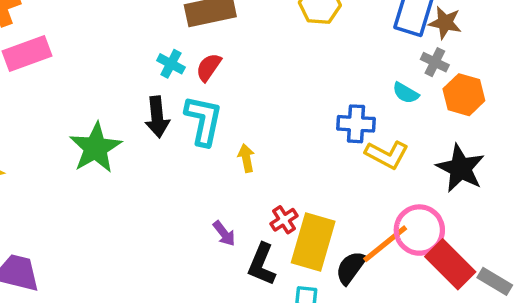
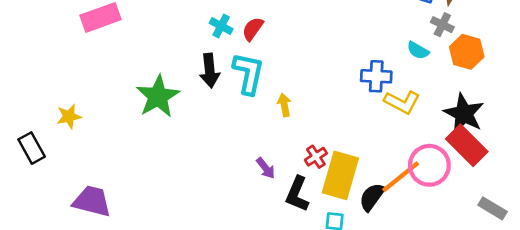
red rectangle: (450, 264) -> (467, 145), moved

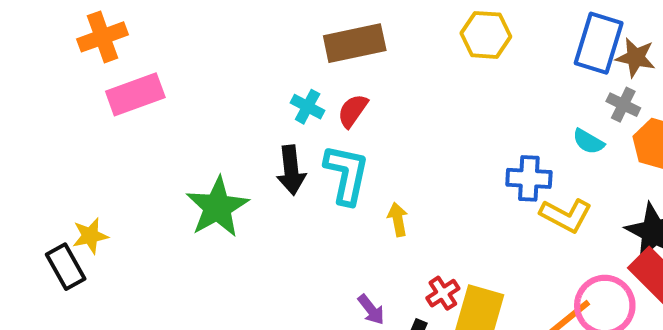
black rectangle: (32, 148) -> (66, 267), moved

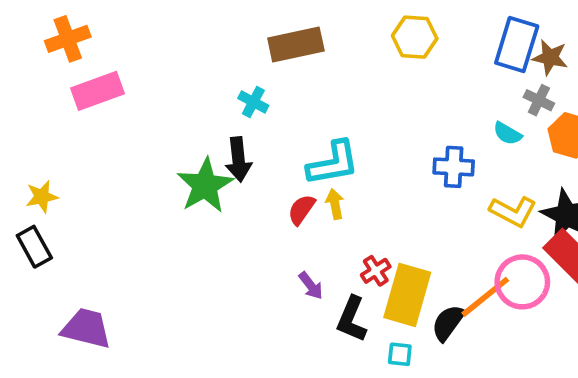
red semicircle: (353, 111) -> (302, 210), moved
cyan L-shape: (346, 174) -> (333, 163), moved, turned 68
green star: (217, 207) -> (205, 185), moved
yellow L-shape: (566, 215) -> (513, 211), moved
yellow star: (90, 236) -> (42, 197), moved

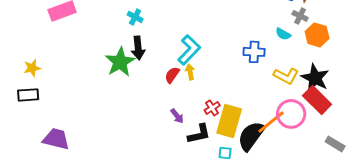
cyan cross: (253, 102) -> (135, 17), moved
cyan L-shape: (333, 163) -> (189, 50), turned -36
black rectangle: (34, 247) -> (28, 95), turned -65
black L-shape: (352, 319) -> (199, 134), turned -125
black semicircle: (448, 323) -> (251, 136), size x1.5

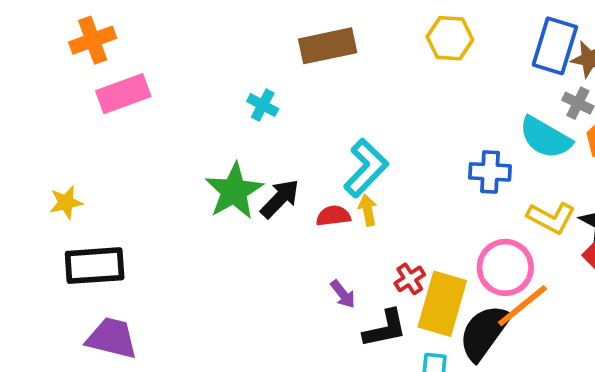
cyan semicircle: (283, 34) -> (545, 138), size x1.8
black arrow: (138, 48) -> (280, 199), moved, turned -130
red semicircle: (172, 75) -> (333, 216), turned 48
black rectangle: (28, 95) -> (95, 266), moved, size x1.4
pink circle: (291, 114) -> (505, 267), moved

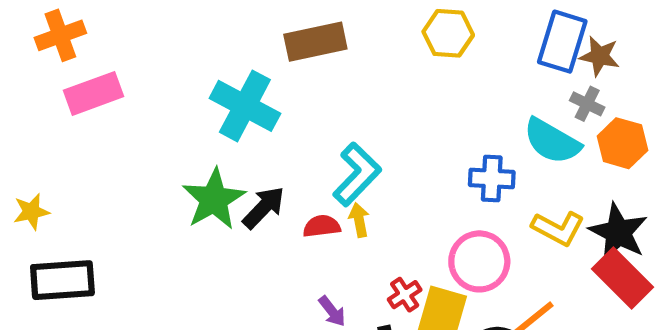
cyan cross: (263, 105) -> (245, 106), size x2.0
pink circle: (505, 267) -> (479, 261), moved

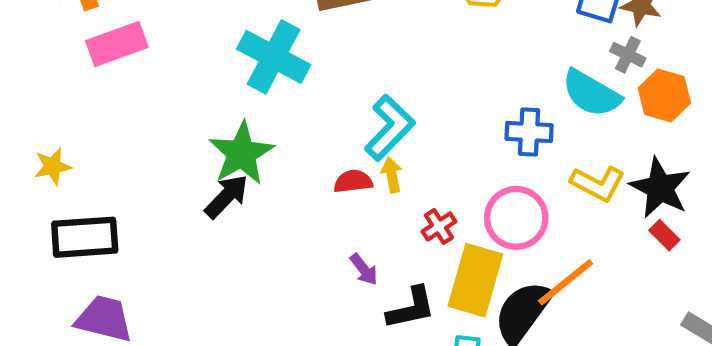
black arrow: (264, 208) -> (226, 196), moved
red rectangle: (622, 278) -> (664, 235), size x0.5
red cross: (405, 295) -> (439, 226), moved

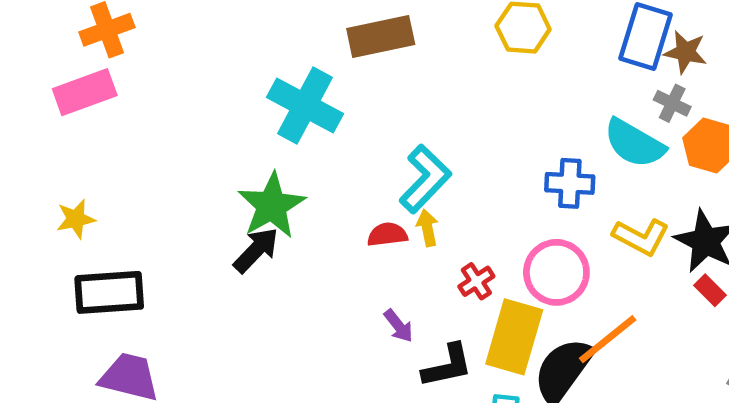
pink rectangle: (117, 44) -> (85, 92), moved

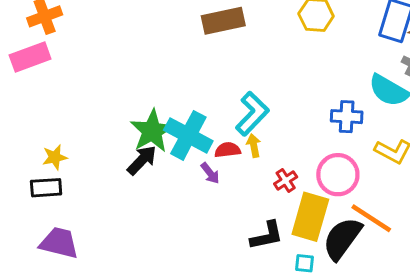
cyan cross: (305, 105) -> (188, 135), moved
yellow star: (76, 219) -> (55, 157), moved
black rectangle: (109, 292) -> (46, 188), size x0.7
purple arrow: (398, 326) -> (210, 173), moved
orange line: (608, 339) -> (371, 218), turned 72

